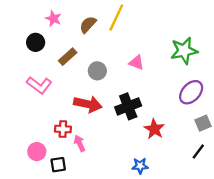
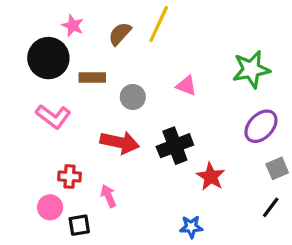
black circle: (36, 42) -> (48, 58), size x1.6
brown rectangle: (68, 57) -> (92, 78), turned 42
red cross: (63, 129) -> (69, 177), moved

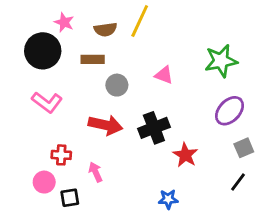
brown semicircle: (120, 34) -> (105, 29), turned -140
brown rectangle: (92, 78) -> (93, 59), moved

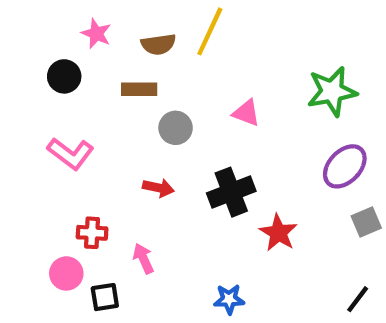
black circle: (43, 51) -> (64, 76), size x0.6
red arrow: (105, 125) -> (158, 188), size x0.6
black line: (238, 182) -> (358, 299), moved
blue star: (168, 199) -> (229, 299), moved

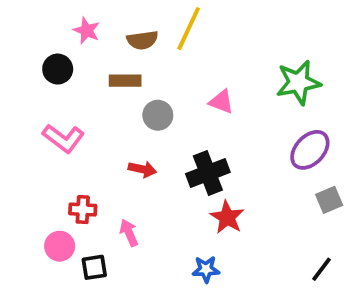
red star: (278, 233) -> (227, 217), moved

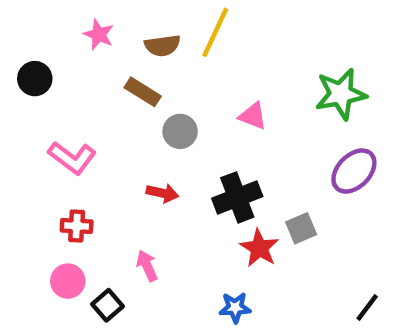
black circle: (58, 69) -> (35, 79), moved
brown rectangle: (125, 81) -> (143, 92), turned 32
gray square: (329, 200) -> (301, 228), moved
red cross: (83, 210) -> (77, 226), moved
black square: (94, 267) -> (107, 305), turned -32

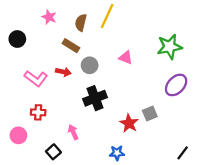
brown semicircle: (162, 46) -> (81, 23), turned 112
red arrow: (162, 193) -> (63, 72), moved
black cross: (237, 197) -> (95, 98), moved
pink circle: (68, 281) -> (18, 135), moved

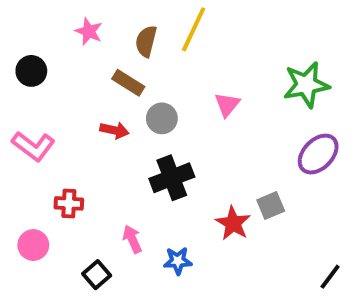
pink triangle: (126, 58) -> (227, 105), turned 48
pink L-shape: (36, 78) -> (33, 146), moved
blue star: (117, 153) -> (178, 261), moved

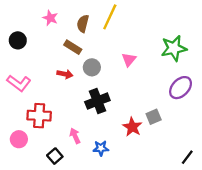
red cross: (69, 203) -> (39, 116), size x1.5

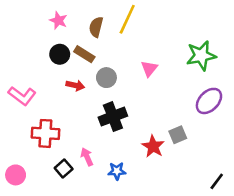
black circle: (18, 40) -> (60, 54), moved
pink circle: (19, 139) -> (16, 175), moved
black square: (55, 156) -> (64, 168), moved

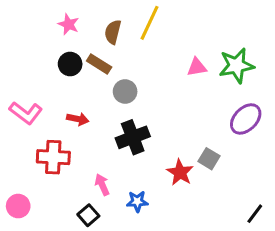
pink triangle: (149, 69) -> (197, 67), moved, turned 42
red arrow: (75, 85) -> (78, 119), moved
gray square: (178, 135) -> (209, 159), turned -36
black square: (64, 168) -> (88, 215), moved

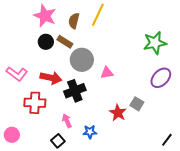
pink star: (69, 24) -> (45, 16), size x1.6
pink triangle: (197, 67) -> (107, 73), moved
gray circle: (125, 91) -> (82, 60), size x1.5
red arrow: (78, 119) -> (51, 78), size x1.5
black cross: (133, 137) -> (75, 91), moved

